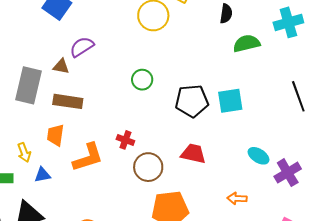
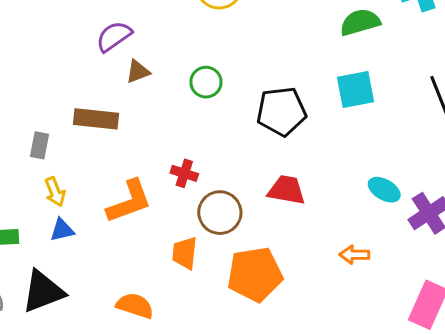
brown triangle: (61, 66) -> (138, 72), moved, turned -30
gray rectangle: (29, 85) -> (40, 145), moved, size x0.5
cyan square: (230, 101) -> (356, 89), moved
orange trapezoid: (55, 135) -> (185, 253), moved
yellow arrow: (24, 152) -> (55, 192), moved

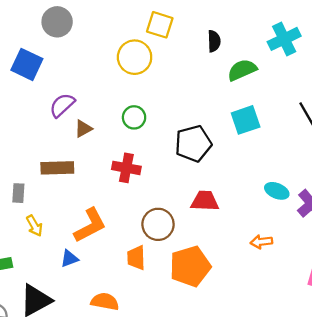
green circle: (206, 82) -> (134, 117), moved
red cross: (184, 173) -> (126, 168), moved, size x1.4
blue triangle: (62, 230) -> (69, 259), moved

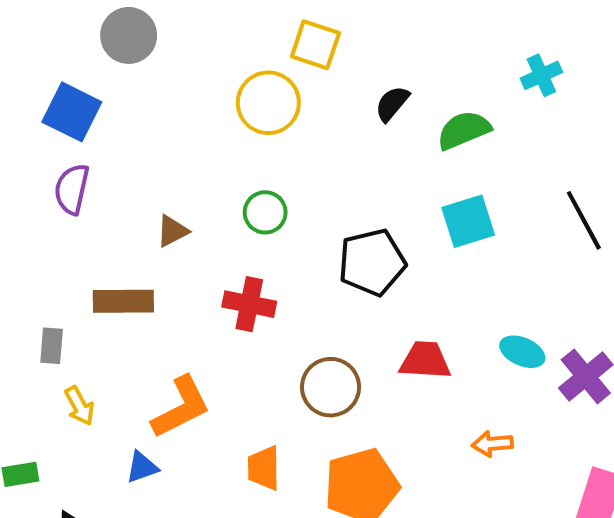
cyan cross: (284, 39) -> (541, 75), size x0.7
black semicircle: (214, 41) -> (392, 104), moved, turned -140
purple semicircle: (62, 105) -> (72, 189), moved, turned -36
red trapezoid: (205, 201) -> (425, 360), moved
brown circle: (158, 224) -> (331, 387), moved

